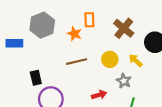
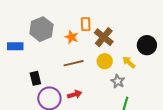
brown cross: (124, 28) -> (104, 37), moved
red arrow: (99, 95) -> (75, 94), moved

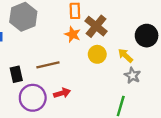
orange star: (72, 37) -> (73, 34), moved
brown line: (74, 63) -> (48, 65), moved
gray star: (118, 81) -> (132, 75), moved

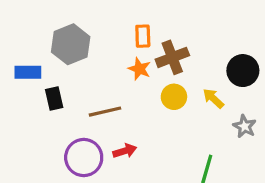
brown cross: (96, 26) -> (172, 57), turned 30
black rectangle: (16, 74) -> (54, 98), moved
gray star: (132, 75) -> (245, 126), moved

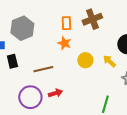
brown cross: (172, 57) -> (92, 19), moved

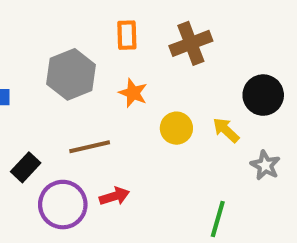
orange rectangle: (66, 23) -> (127, 35), moved
gray hexagon: (22, 28) -> (71, 74), moved
black rectangle: (12, 61) -> (26, 167), moved, turned 56

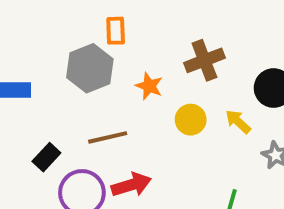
orange rectangle: (127, 35) -> (116, 31), moved
brown cross: (191, 43) -> (204, 60), moved
red arrow: (114, 196) -> (131, 185), size x1.4

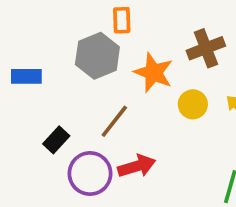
orange star: (149, 86) -> (154, 73), size x1.5
brown line: (108, 137) -> (114, 121), turned -39

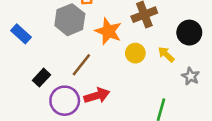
blue rectangle: (26, 76) -> (21, 34), turned 42

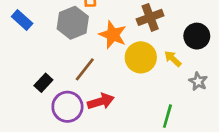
blue rectangle: (21, 34) -> (22, 20), moved
yellow circle: (135, 53) -> (141, 57), size x1.5

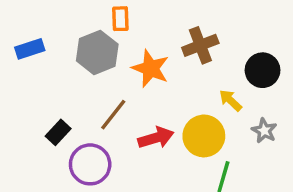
blue rectangle: (22, 20) -> (30, 49), turned -60
yellow circle: (141, 57) -> (204, 136), moved
red arrow: (101, 101) -> (156, 138), moved

